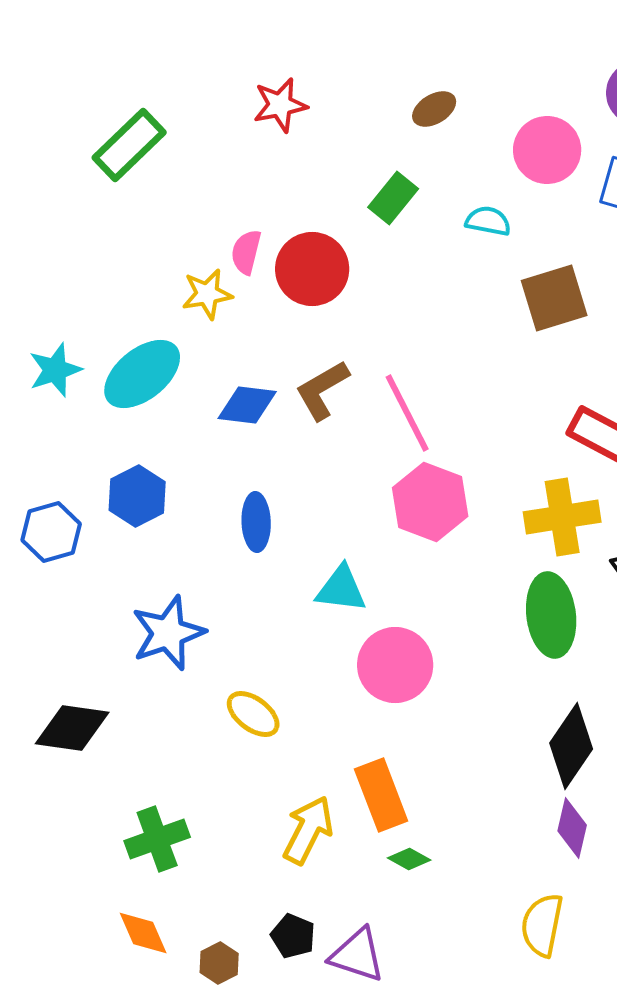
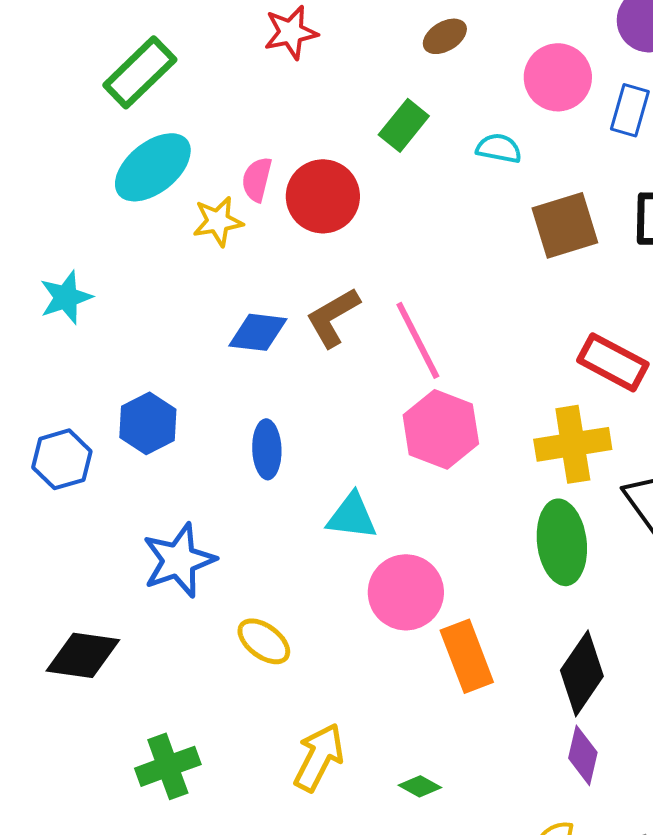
cyan ellipse: (142, 374) -> (153, 167), moved
orange rectangle: (381, 795) -> (467, 656), moved

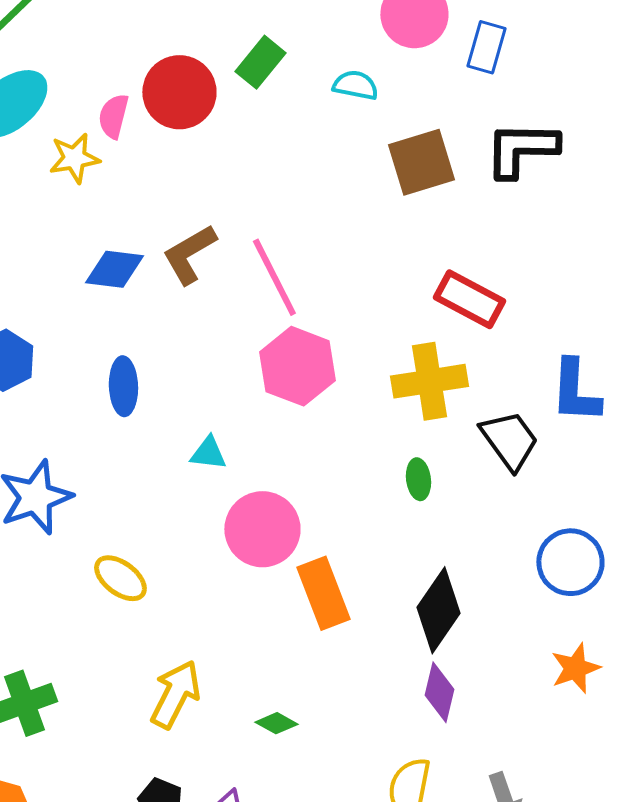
red circle: (323, 196) -> (179, 92), moved
cyan triangle: (352, 516) -> (208, 453), size x0.7
green ellipse: (562, 542) -> (418, 479), size x0.5

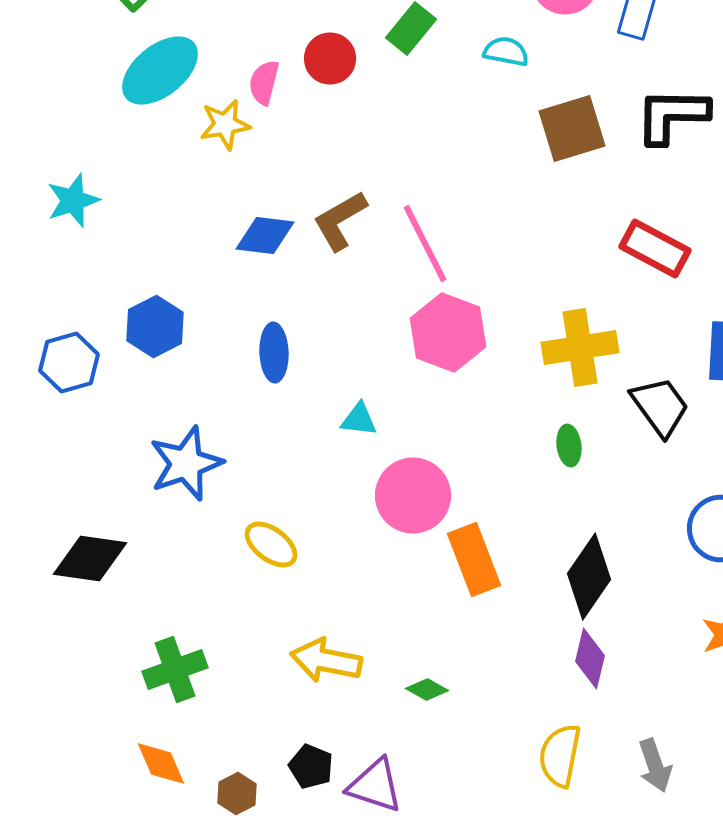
red circle: (179, 92) -> (330, 58), size x0.7
red rectangle: (469, 299) -> (655, 248), moved
yellow arrow: (175, 694) -> (326, 660), turned -106

